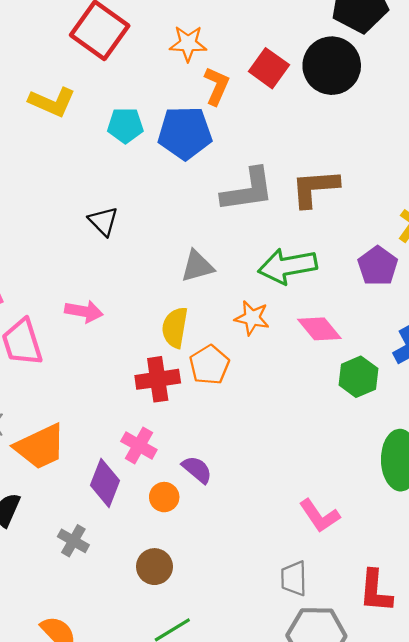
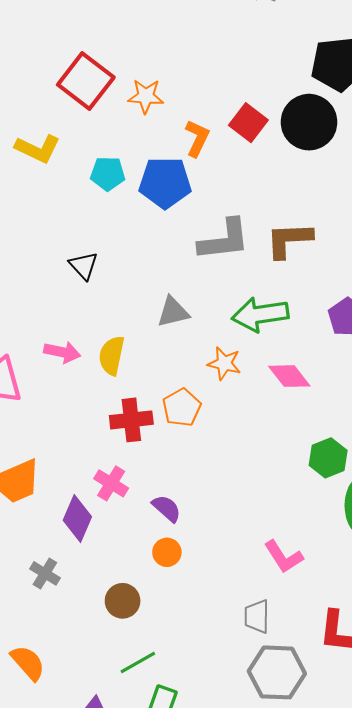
orange star: (188, 43) -> (146, 96), moved
yellow semicircle: (175, 327) -> (112, 356), moved
green hexagon: (358, 377) -> (328, 458), moved
orange circle: (164, 497) -> (167, 552), moved

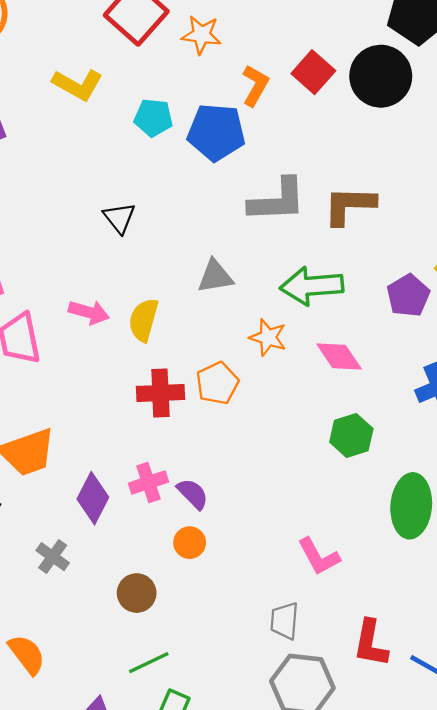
green hexagon: (328, 458) -> (351, 435), moved
pink cross: (111, 483) -> (148, 483), moved, turned 36

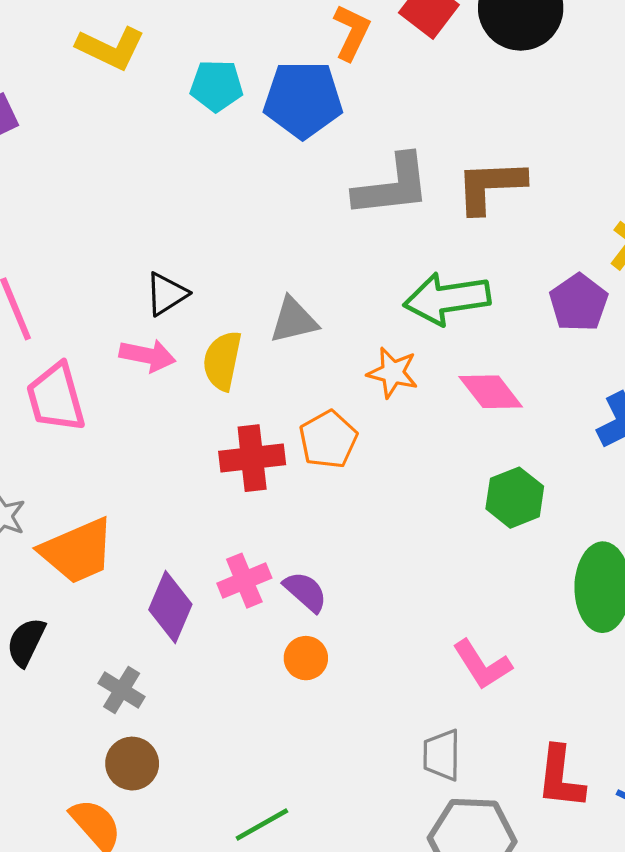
black triangle: (119, 218) -> (166, 294), moved, turned 40
gray triangle: (215, 276) -> (294, 320), moved
brown circle: (137, 593) -> (132, 764), moved

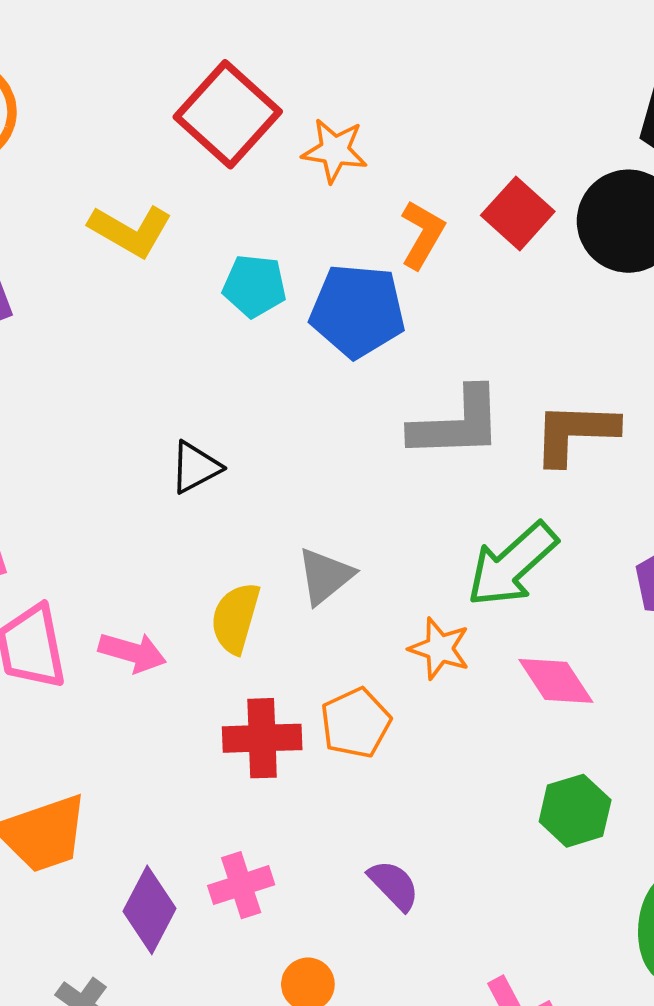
black triangle: (166, 294) -> (195, 467), moved
green arrow: (447, 299) -> (512, 565), turned -38
gray triangle: (294, 320) -> (325, 576), turned -30
pink arrow: (147, 356) -> (132, 652), moved
purple semicircle: (305, 592) -> (394, 885), moved

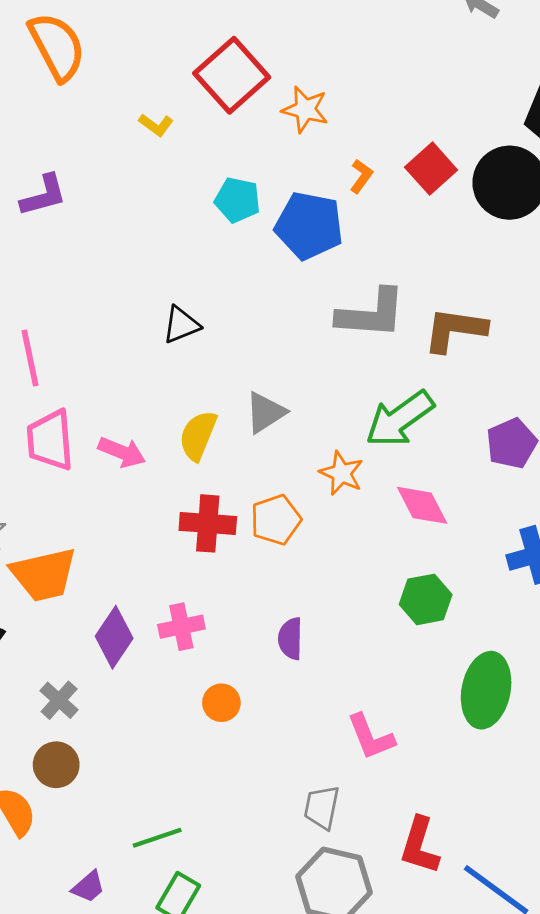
yellow L-shape: (130, 231) -> (156, 125), moved, size x0.6
orange L-shape: (422, 234) -> (361, 176), size x0.7
purple semicircle: (394, 885) -> (290, 639), turned -141

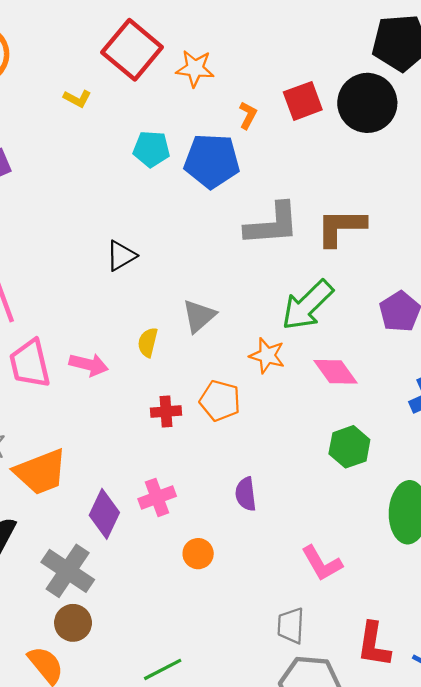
red square: (431, 169) -> (303, 101), turned 30
yellow semicircle: (198, 436) -> (148, 342), size x0.7
orange pentagon: (276, 520) -> (220, 401), turned -30
red cross: (208, 523) -> (166, 412), size x0.7
gray cross: (59, 700) -> (68, 571), size x1.6

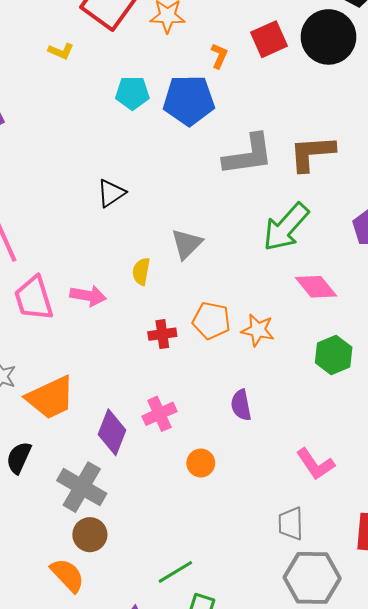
orange star: (267, 356) -> (258, 330), moved

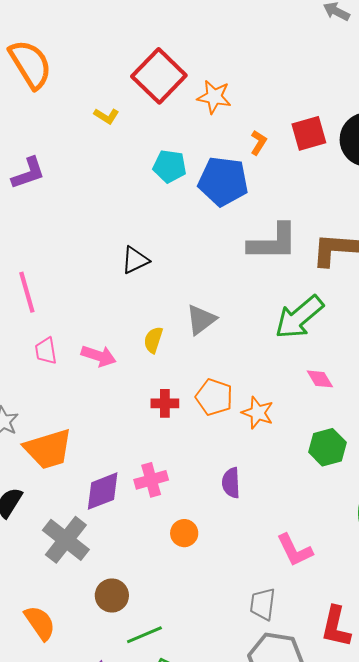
pink diamond: (316, 287) -> (320, 379), size x0.7
pink trapezoid: (34, 298) -> (46, 351), size x0.6
purple diamond: (112, 432) -> (103, 491), turned 39
brown circle: (90, 535) -> (112, 595), moved

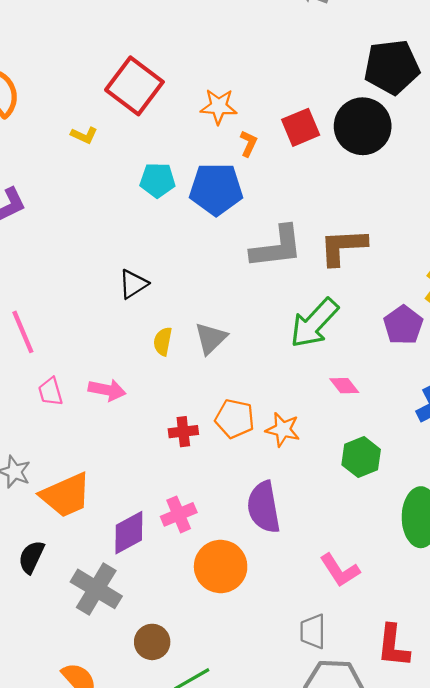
orange star: (214, 97) -> (219, 106), moved
yellow semicircle: (153, 340) -> (163, 341), moved
purple semicircle: (231, 483) -> (264, 507), size x1.6
orange circle: (184, 533) -> (221, 566), size x1.8

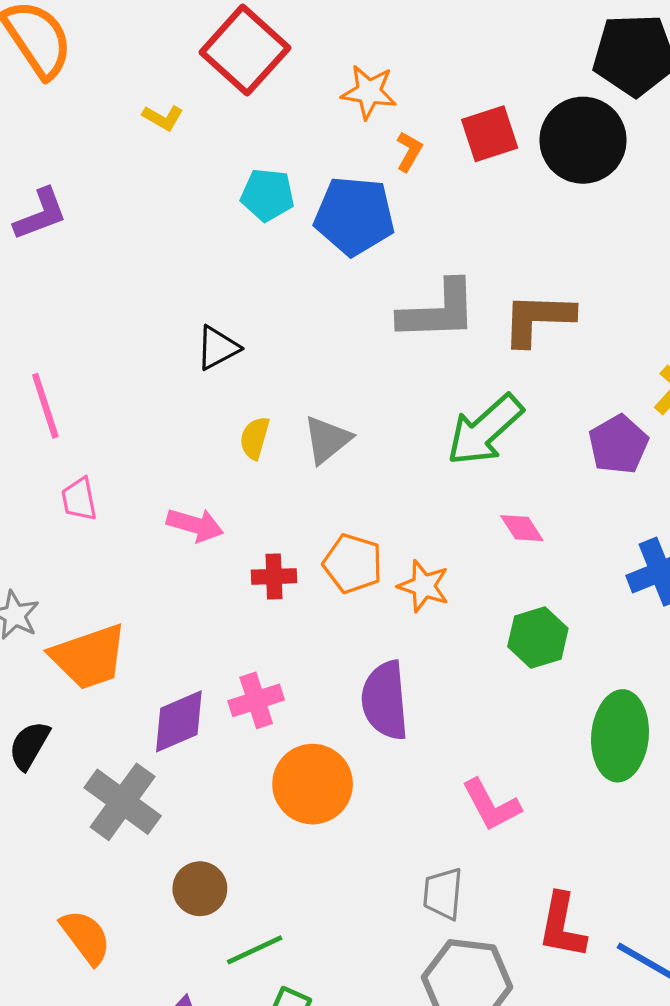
pink arrow: (107, 390) -> (195, 525), moved

